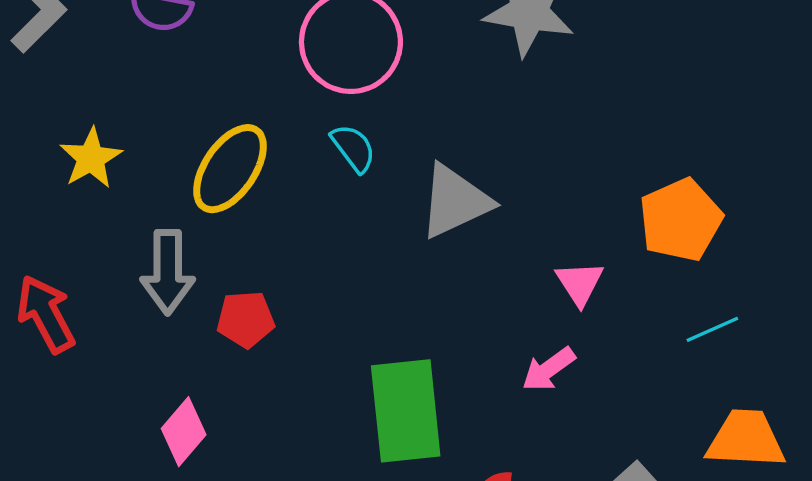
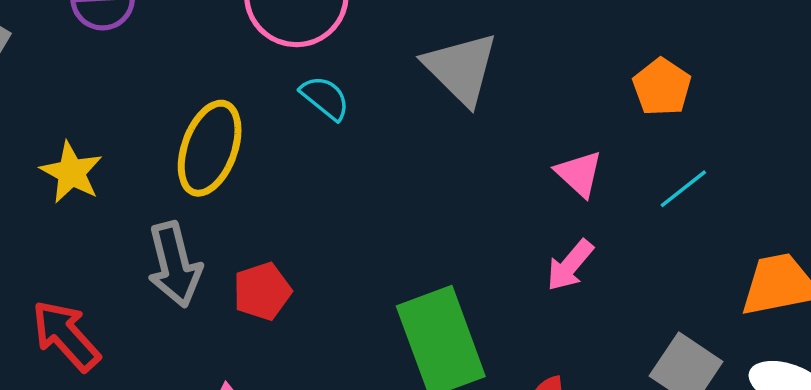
gray triangle: (455, 201) -> (461, 68), moved, turned -36
orange pentagon: (681, 220) -> (662, 87), size x0.7
cyan line: (712, 329) -> (683, 189), moved

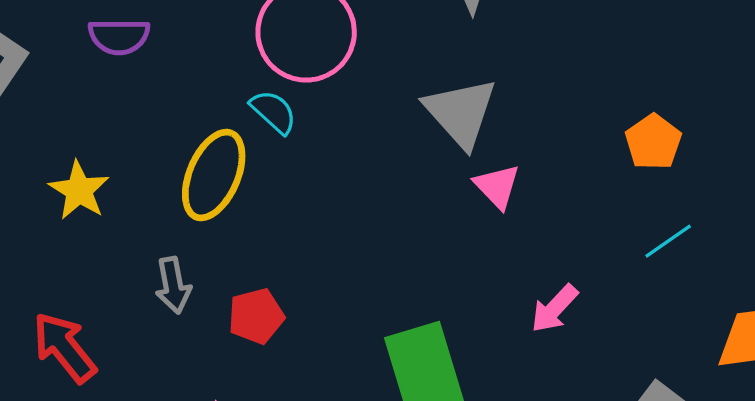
cyan semicircle: (325, 98) -> (273, 112), moved
pink triangle: (579, 174) -> (497, 186), moved
gray arrow: (174, 265) -> (173, 285), size x0.7

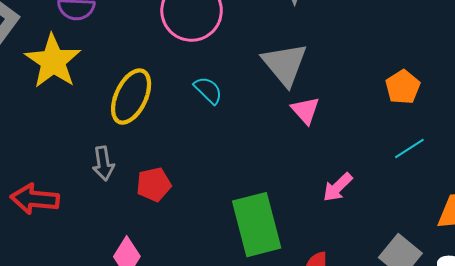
cyan semicircle: (273, 112) -> (208, 90), moved
yellow star: (79, 190) -> (53, 61), moved, size x1.5
red arrow: (64, 347) -> (35, 199), turned -48

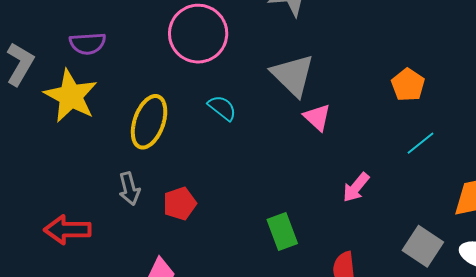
green rectangle: (257, 225) -> (282, 231), size x0.6

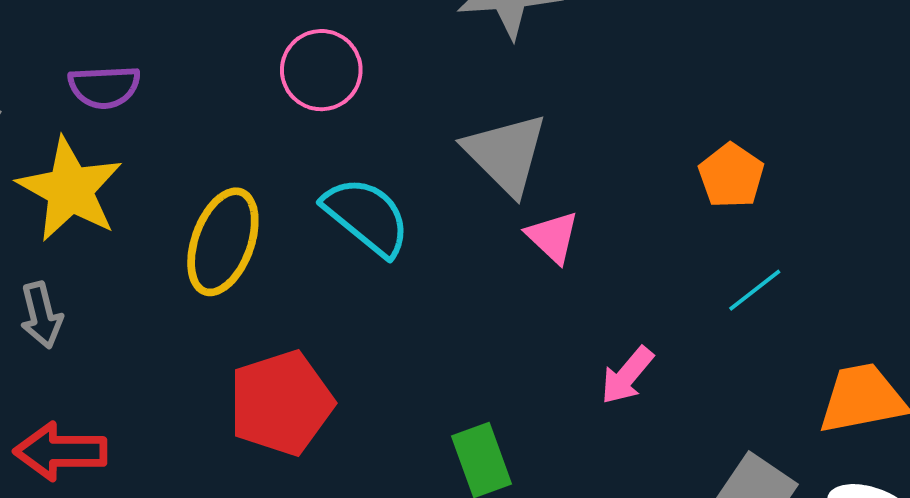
pink circle: (198, 34) -> (321, 70), size x0.7
cyan semicircle: (222, 108) -> (367, 216), size x1.6
gray arrow: (129, 189) -> (41, 315), moved
red pentagon: (180, 204) -> (281, 403), size x1.6

